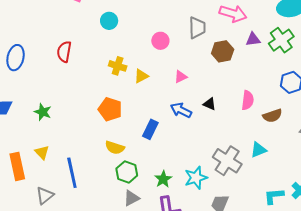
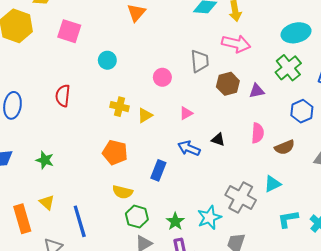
purple triangle: (253, 39) -> (257, 91), moved
cyan L-shape: (274, 196) -> (288, 219), moved

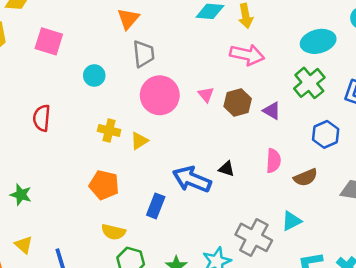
gray trapezoid: (200, 61) -> (144, 54), moved
pink circle: (162, 77) -> (160, 95), size x1.8
purple triangle: (257, 91) -> (272, 111), turned 42
pink triangle: (186, 113) -> (206, 95), moved, turned -40
blue arrow: (189, 148) -> (192, 179), size x1.4

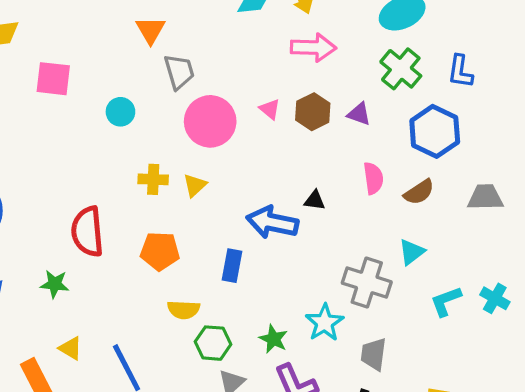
red semicircle: (42, 118) -> (87, 232), moved, size x1.4
blue hexagon: (326, 134) -> (435, 131), size x1.4

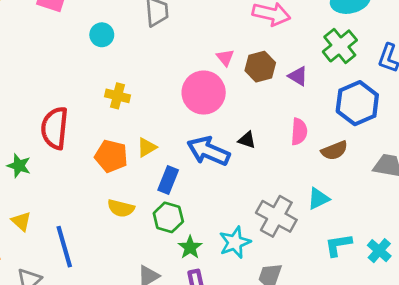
pink circle: (210, 121) -> (204, 93), moved
yellow triangle: (195, 185) -> (147, 147), moved
green hexagon: (213, 343) -> (168, 217), moved

